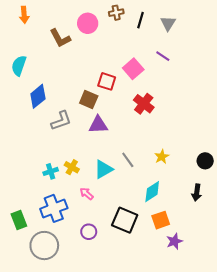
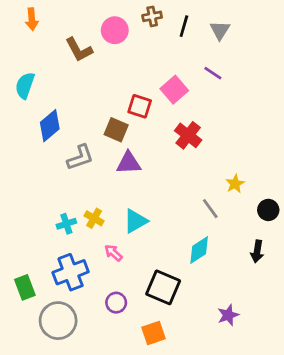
yellow star: (162, 157) -> (235, 184), moved
gray line: (128, 160) -> (210, 209), moved
orange square: (161, 220) -> (153, 333), moved

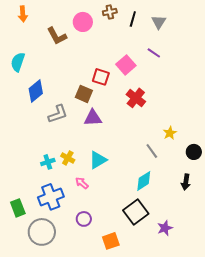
black square: (163, 287) -> (136, 212), moved, turned 30

